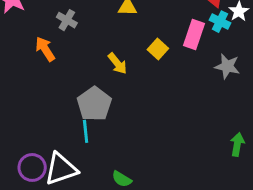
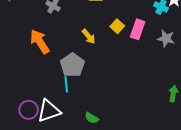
pink rectangle: (194, 35) -> (138, 29), moved
orange arrow: (45, 49) -> (40, 42), moved, size x1.4

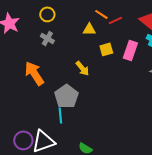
yellow square: (117, 26) -> (106, 49), moved, turned 32
pink rectangle: (138, 29) -> (130, 50), moved

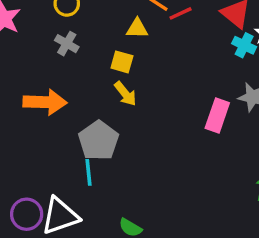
yellow square: (106, 49) -> (122, 62), moved, turned 32
pink rectangle: (130, 50) -> (217, 116), moved
orange arrow: (34, 73) -> (45, 102), turned 125

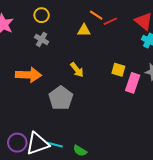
yellow square: (122, 62) -> (118, 70), moved
cyan line: (89, 172) -> (55, 145), moved, turned -70

